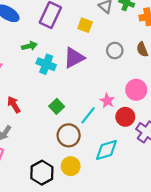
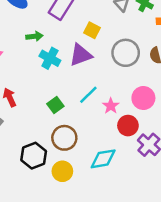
yellow square: (85, 25) -> (92, 30), moved
gray circle: (115, 51) -> (126, 53), size x1.5
cyan line: (88, 115) -> (88, 95), moved
black hexagon: (42, 173) -> (34, 156), moved

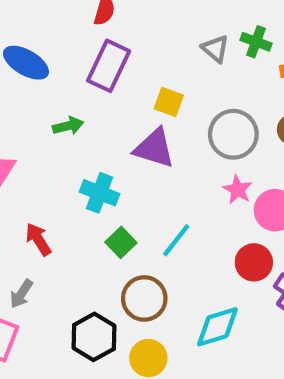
purple triangle: (81, 55) -> (154, 148), turned 45
cyan cross: (50, 58) -> (99, 193), moved
cyan line: (88, 95) -> (176, 240), moved
pink star: (111, 106) -> (238, 190), moved

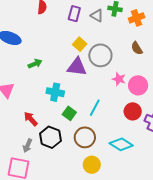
purple rectangle: (109, 66) -> (74, 14), moved, size x0.7
yellow square: (169, 102) -> (80, 44), turned 32
gray circle: (233, 134) -> (100, 55), moved
cyan diamond: (217, 327) -> (121, 144), turned 60
black hexagon: (94, 337) -> (50, 137), moved

